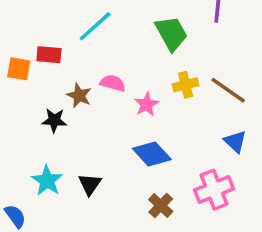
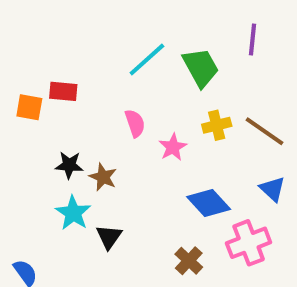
cyan line: (95, 26) -> (147, 59), moved
pink semicircle: (113, 83) -> (135, 123), turned 55
brown star: (79, 95) -> (103, 177), moved
blue diamond: (152, 154) -> (209, 203), moved
cyan star: (47, 181) -> (73, 213), moved

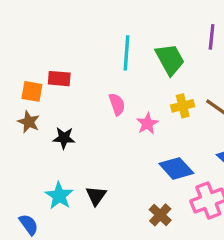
cyan line: (147, 59) -> (127, 53), turned -44
brown star: (103, 177) -> (29, 122), moved
cyan star: (73, 213) -> (59, 196), moved

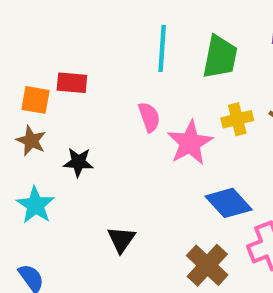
green trapezoid: (170, 59) -> (220, 57), turned 40
pink star: (147, 124) -> (190, 143), size x1.5
cyan star: (59, 196) -> (35, 205), moved
brown cross: (160, 215) -> (207, 265), size x1.4

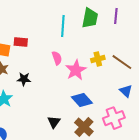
green trapezoid: (220, 57) -> (90, 18), moved
blue diamond: (229, 203) -> (82, 100), moved
black triangle: (121, 239) -> (54, 122), moved

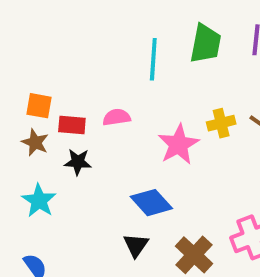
red rectangle: (21, 42) -> (72, 125), moved
pink semicircle: (57, 58) -> (117, 117), moved, turned -80
blue diamond: (82, 100) -> (151, 203), moved

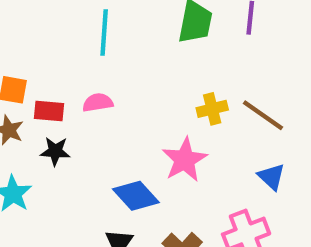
cyan line: (153, 59) -> (104, 33), moved
pink star: (179, 144) -> (185, 160), moved

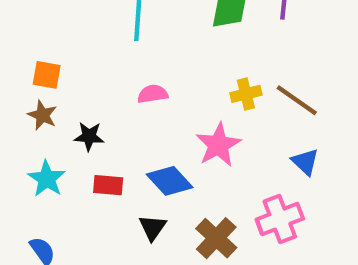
pink semicircle: (98, 103) -> (153, 94), moved
red rectangle: (49, 111) -> (108, 185), moved

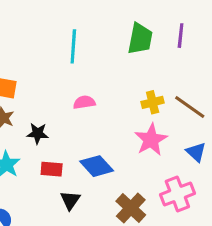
pink star: (218, 145) -> (151, 140), moved
black triangle: (153, 228) -> (70, 200), moved

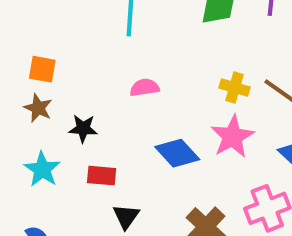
yellow cross: (153, 102) -> (235, 88), turned 30
blue diamond: (97, 166) -> (177, 153), moved

